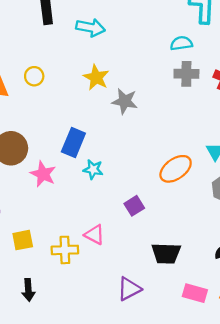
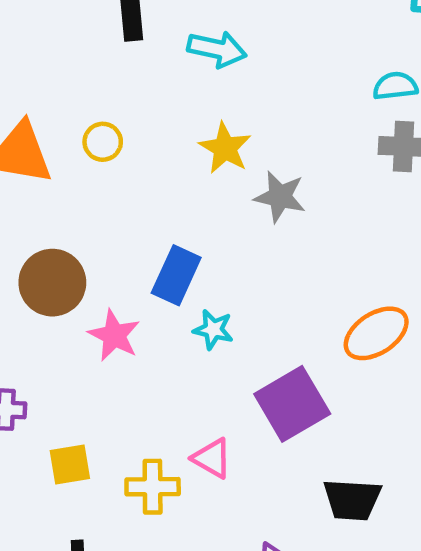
purple square: (134, 206) -> (292, 404), size x1.8

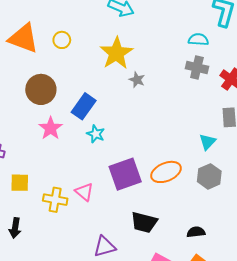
yellow star: (225, 148) -> (116, 53), size x1.4
gray star: (280, 197) -> (137, 80), size x0.7
brown circle: (52, 283) -> (41, 89), moved
orange ellipse: (376, 333) -> (166, 172), moved

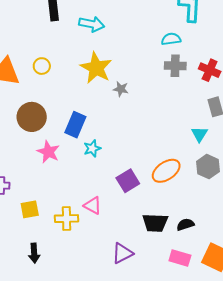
cyan star: (96, 134) -> (92, 148), turned -30
purple square: (125, 174) -> (128, 181), size x0.7
black semicircle: (196, 232) -> (185, 224), moved

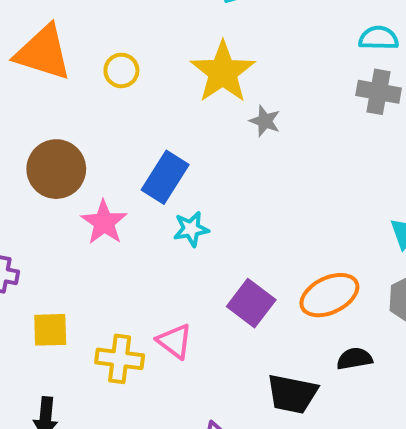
yellow circle: (42, 66) -> (121, 70), moved
brown circle: (32, 117) -> (56, 169), moved
purple square: (128, 181) -> (251, 303), turned -30
black semicircle: (185, 224) -> (354, 359), moved

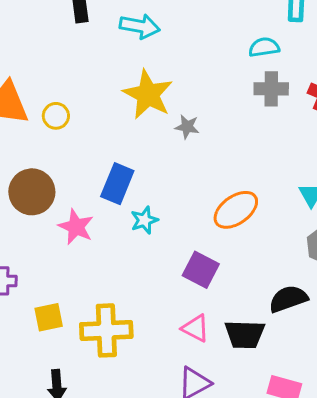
yellow circle: (121, 70) -> (56, 116), moved
orange ellipse: (329, 295) -> (236, 210), moved
pink triangle: (175, 341) -> (196, 328), moved
yellow cross: (120, 359) -> (106, 330), size x1.4
black semicircle: (354, 359) -> (288, 299), size x1.4

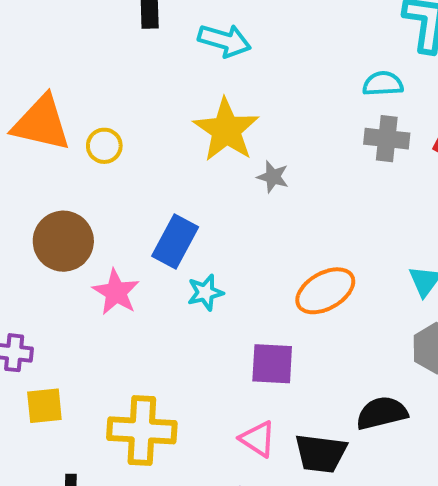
purple square: (201, 270) -> (272, 364), turned -30
yellow square: (49, 317) -> (44, 406), moved

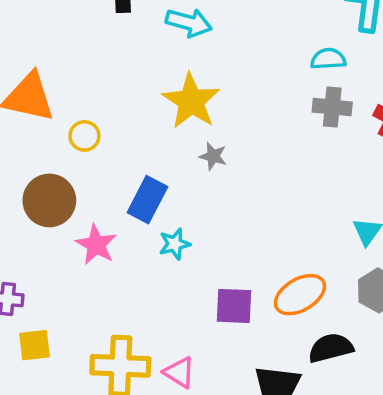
yellow circle: (104, 146) -> (84, 136), moved
gray star: (273, 177) -> (213, 156), moved
orange ellipse: (325, 291) -> (300, 295), moved
pink triangle: (258, 439) -> (179, 372), moved

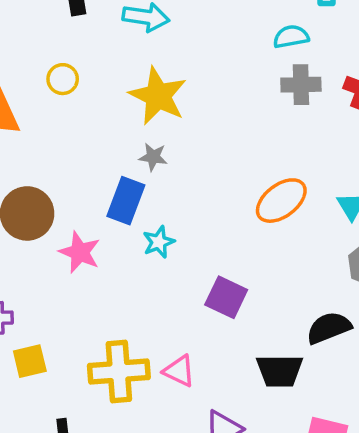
yellow circle: (84, 136) -> (63, 79), moved
gray star: (213, 156) -> (153, 157), moved
orange ellipse: (300, 295) -> (281, 201), moved
purple square: (234, 306) -> (226, 297), turned 30

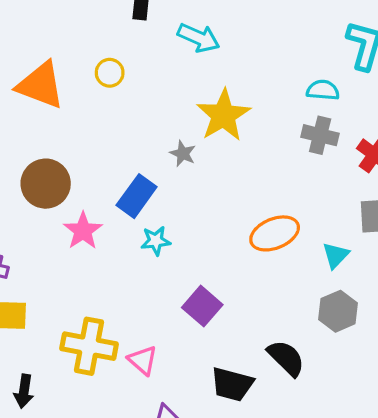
yellow star: (158, 96) -> (223, 115), moved
gray star: (153, 157) -> (183, 154), moved
black semicircle: (329, 328) -> (286, 358), turned 51

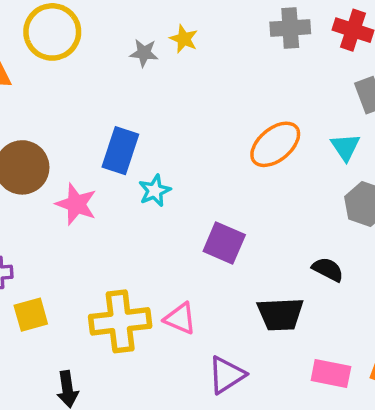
yellow circle: (110, 73) -> (52, 32), size x1.8
yellow star: (223, 115) -> (184, 39), size x0.5
gray star: (183, 154) -> (144, 53), moved
black semicircle: (286, 358) -> (328, 269), size x0.7

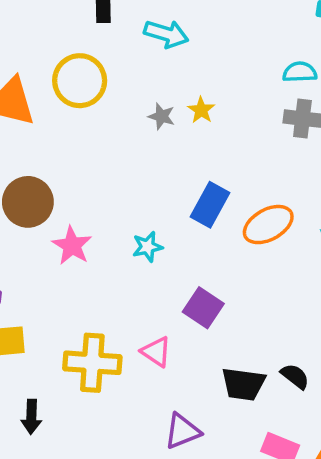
blue rectangle: (120, 151) -> (210, 205), moved
black semicircle: (328, 269) -> (295, 376), moved
pink triangle: (180, 318) -> (156, 352), moved

